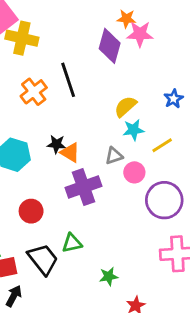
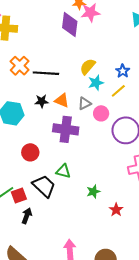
black line: (68, 80) -> (46, 73), moved, turned -60
blue star: (174, 99) -> (123, 71), moved
orange triangle: (70, 153) -> (62, 101), moved
purple cross: (83, 187) -> (66, 129), turned 35
green triangle: (72, 243) -> (63, 171), turned 35

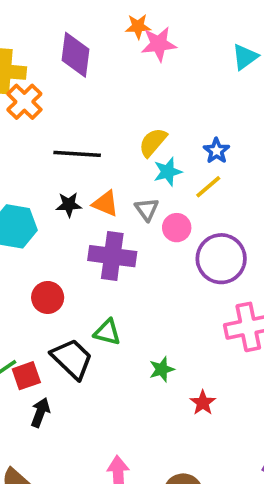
purple diamond: (70, 24) -> (75, 55), moved
orange cross: (20, 66) -> (24, 102), moved
gray triangle: (85, 104) -> (147, 209), turned -40

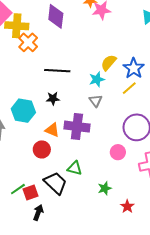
yellow semicircle: (153, 142) -> (109, 63), moved
blue star: (216, 151) -> (134, 68), size x1.5
cyan star: (168, 172) -> (97, 79), moved
orange triangle: (106, 204) -> (52, 130), moved
pink circle: (177, 228) -> (118, 152), moved

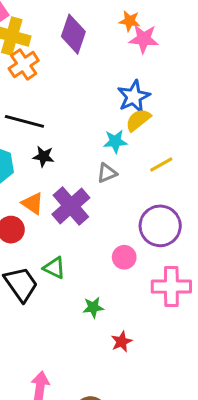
blue star: (134, 68) -> (134, 97), moved
black line: (57, 71) -> (24, 121), moved
gray triangle: (96, 101) -> (107, 173), turned 32
purple cross: (77, 127) -> (71, 206), turned 30

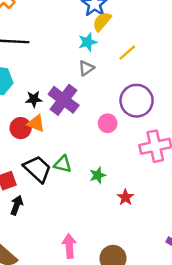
black star: (44, 156) -> (34, 99), moved
orange triangle: (33, 203) -> (36, 123), moved
pink circle: (124, 257) -> (108, 123), moved
green triangle: (54, 268) -> (63, 164), moved

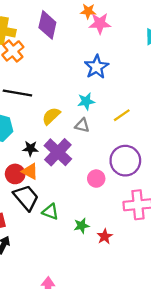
yellow semicircle: (102, 22) -> (51, 116), moved
gray triangle: (86, 68) -> (82, 125), turned 42
black trapezoid: (37, 169) -> (26, 198), moved
red star: (125, 197) -> (105, 236), moved

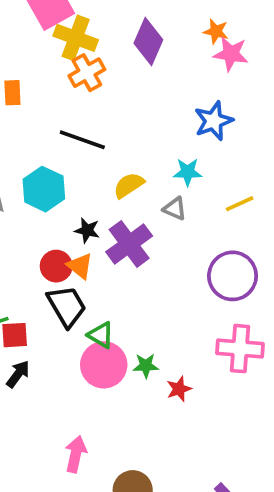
pink circle: (96, 179) -> (104, 365), moved, size x1.6

